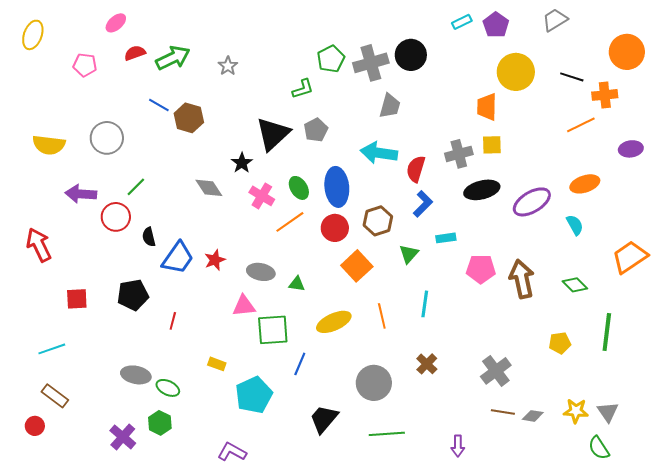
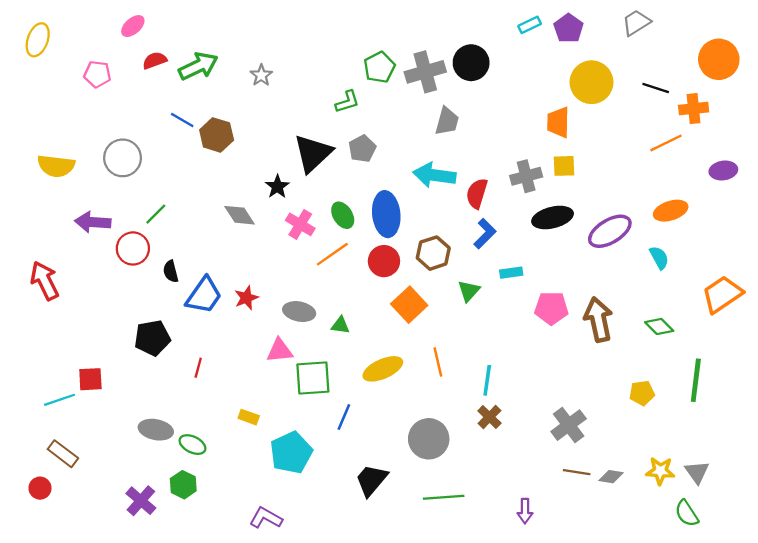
red square: (77, 299) -> (90, 379), moved
cyan line: (425, 304) -> (487, 380), moved

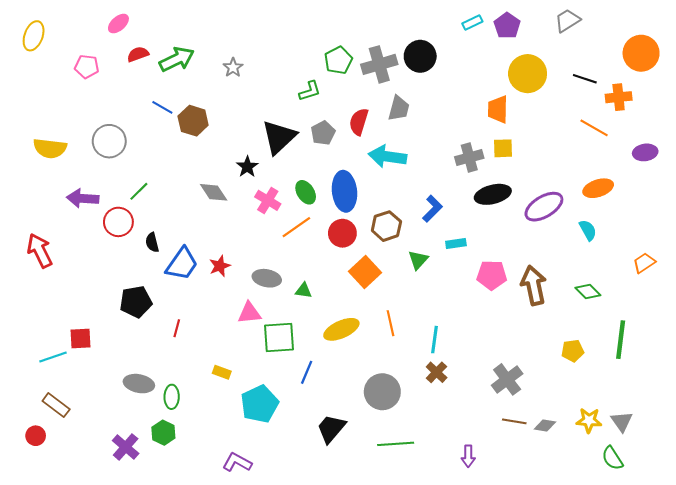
orange line: (666, 143) -> (594, 128), turned 56
red semicircle: (477, 193) -> (359, 122), moved
orange trapezoid: (722, 294) -> (644, 263), size x0.6
green ellipse: (192, 445) -> (172, 397), turned 65

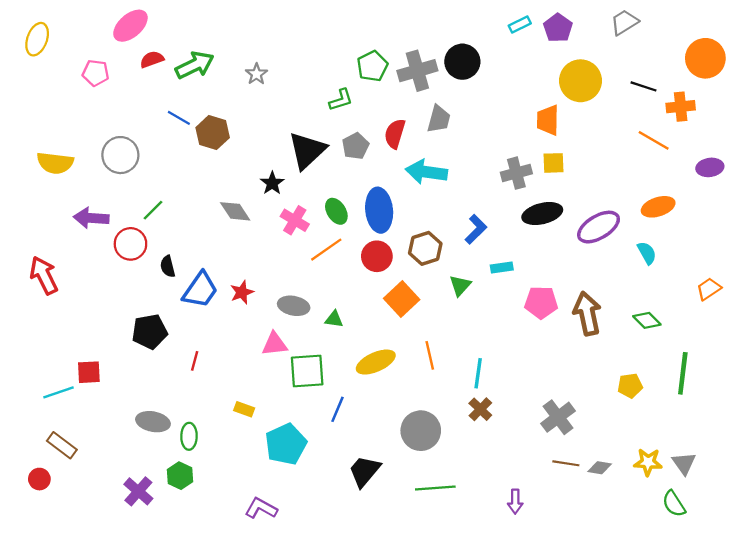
pink ellipse: (118, 24) -> (130, 26), size x1.5

